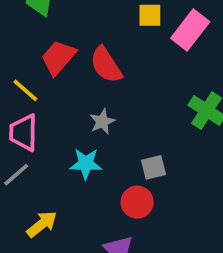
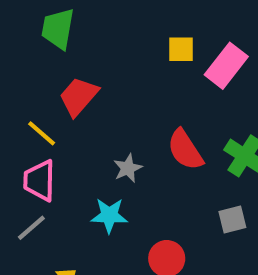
red semicircle: (106, 65) -> (185, 150), moved
gray square: (154, 167) -> (232, 220), moved

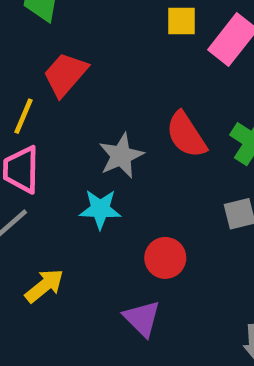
yellow line: (42, 133) -> (24, 116), turned 72
gray star: (128, 168) -> (121, 156), size x1.4

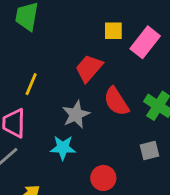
red trapezoid: (65, 74) -> (89, 68), moved
yellow line: (24, 116) -> (31, 84), moved

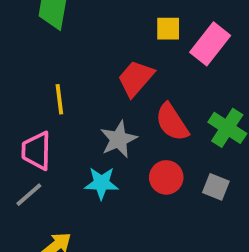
yellow line: (31, 84) -> (59, 99), turned -30
gray square: (149, 151) -> (216, 187), turned 36
red circle: (103, 178) -> (166, 177), moved

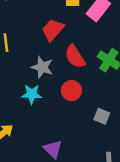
gray star: (119, 139) -> (42, 67), turned -30
gray square: (216, 187) -> (102, 116), moved

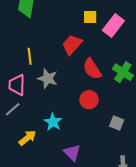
gray star: (42, 67) -> (48, 78), moved
cyan star: (32, 94) -> (53, 122), moved, turned 30

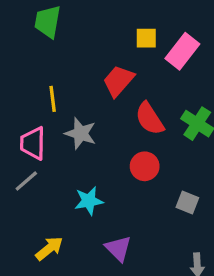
cyan star: (53, 122) -> (89, 201), turned 30
yellow arrow: (28, 138) -> (49, 248), moved

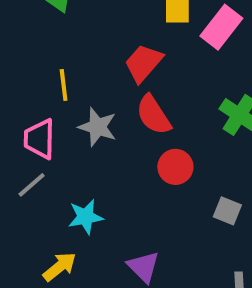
red semicircle: (150, 119) -> (153, 115), moved
cyan star: (89, 201) -> (86, 217), moved

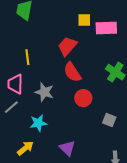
pink rectangle: (221, 27) -> (106, 28), turned 50
gray star: (98, 127) -> (44, 92), moved

